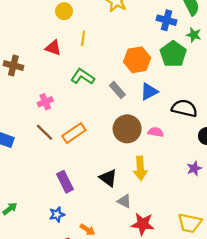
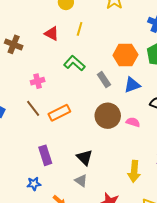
yellow arrow: (140, 168) -> (134, 171), moved
gray triangle: (124, 201) -> (81, 181), moved

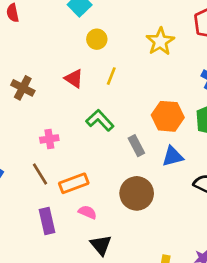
pink semicircle: (133, 122) -> (87, 212), moved
purple rectangle: (45, 155) -> (47, 221), moved

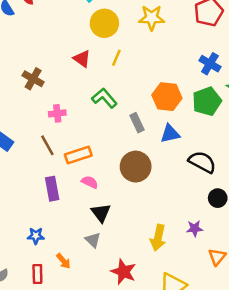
yellow circle: (97, 39) -> (104, 23), size x1.5
yellow star: (160, 41) -> (152, 18), moved, turned 30
brown cross: (23, 88) -> (33, 79), moved

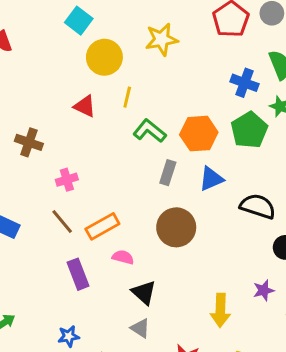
green L-shape: (104, 98) -> (149, 131), moved
gray rectangle: (137, 123) -> (168, 173), turned 54

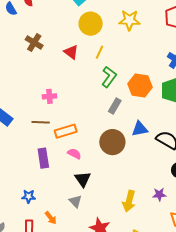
green L-shape: (149, 131) -> (109, 77), turned 75
brown cross: (29, 142) -> (34, 43), moved
blue triangle: (211, 179) -> (140, 129), moved
brown line: (62, 222) -> (41, 122), turned -60

